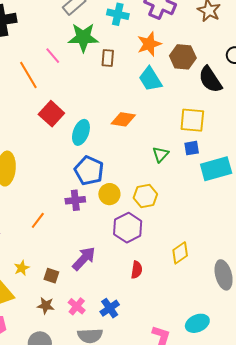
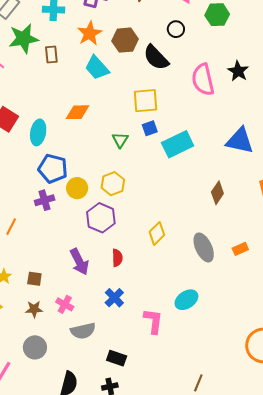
purple arrow: (84, 258) -> (79, 262), moved, turned 120
blue cross: (110, 308) -> (114, 298), moved

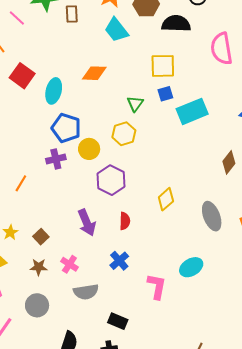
black semicircle: (156, 58) -> (176, 24), turned 132
yellow hexagon: (113, 184) -> (124, 134), moved
brown square: (34, 279) -> (41, 237), turned 35

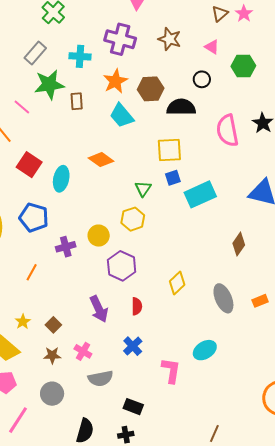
orange diamond: (94, 73) -> (101, 160), turned 35
blue pentagon: (66, 128) -> (34, 217), moved

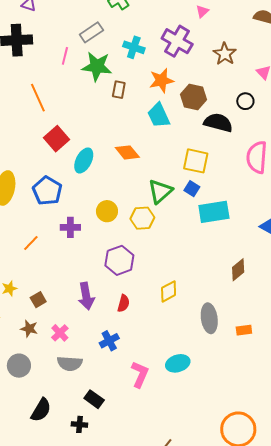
pink line: (22, 107) -> (65, 56), moved, turned 48
blue square: (173, 178) -> (192, 189), turned 35
green triangle: (143, 189) -> (160, 191), size x1.5
yellow circle: (99, 236) -> (107, 211), moved

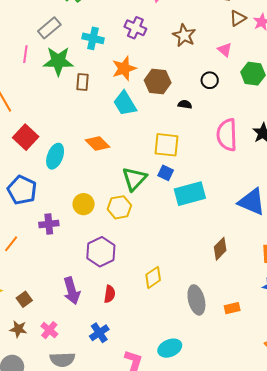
purple cross: (177, 41) -> (135, 28), size x0.7
black semicircle: (218, 123) -> (185, 104), size x0.5

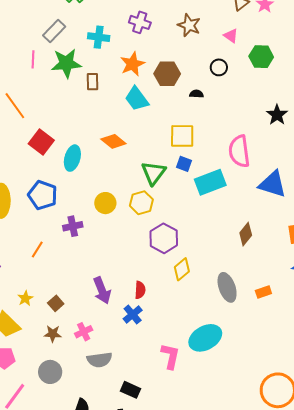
pink semicircle: (227, 135) -> (239, 151), moved
purple hexagon: (101, 252) -> (164, 238), moved
pink cross: (49, 330) -> (84, 332), turned 30
blue cross: (99, 333) -> (133, 315), moved
cyan ellipse: (170, 348) -> (205, 338), size x1.4

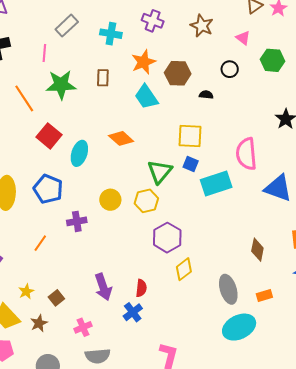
green star: (66, 63) -> (61, 85), moved
brown diamond: (246, 234) -> (257, 250), moved, turned -30
brown star: (53, 334) -> (39, 323), moved, turned -30
cyan ellipse: (205, 338) -> (239, 327), moved

